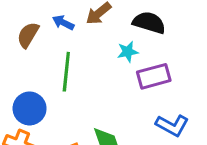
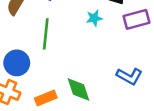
purple rectangle: (154, 76) -> (137, 19), moved

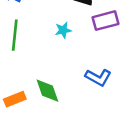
cyan star: (94, 18) -> (63, 30), moved

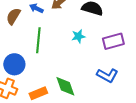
purple rectangle: (105, 21) -> (113, 41), moved

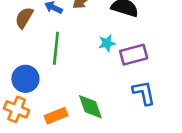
purple rectangle: (113, 41) -> (134, 55), moved
blue L-shape: (107, 75) -> (144, 93), turned -130

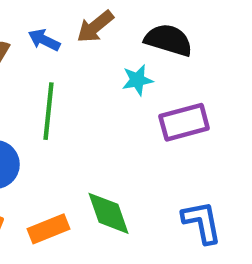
cyan star: (107, 43) -> (137, 80), moved
blue L-shape: (144, 93) -> (202, 222), moved

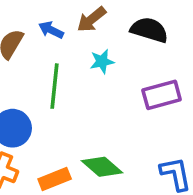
cyan star: (137, 80) -> (102, 62), moved
green diamond: (109, 213) -> (102, 167), turned -30

